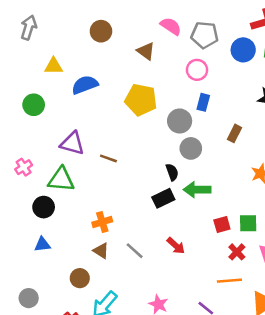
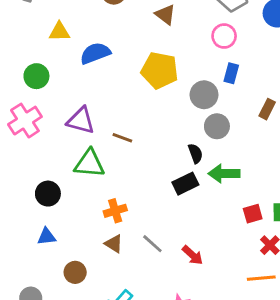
pink cross: (24, 167) -> (25, 121), moved, size x1.6
green triangle: (61, 180) -> (89, 164), moved
red arrow: (176, 246) -> (193, 255), moved
brown circle: (80, 278) -> (75, 272), moved

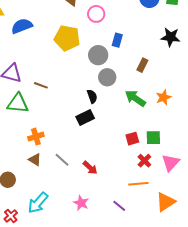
pink circle: (224, 36) -> (96, 14), moved
green arrow: (224, 174) -> (135, 98), moved, turned 35

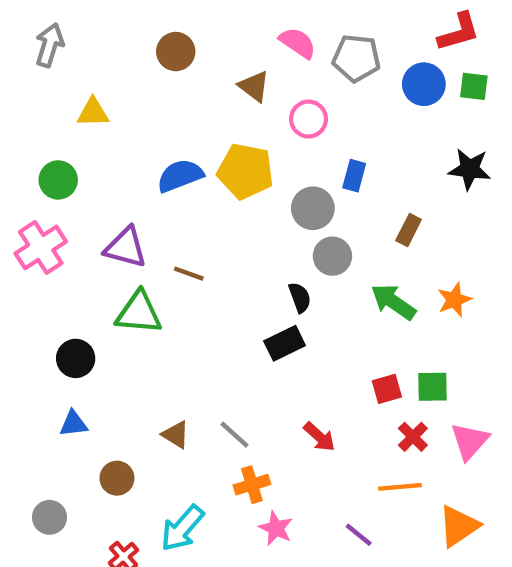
blue semicircle: (22, 26) -> (180, 176), moved
orange cross: (36, 137) -> (252, 485), moved
red arrow: (90, 168) -> (319, 437), moved

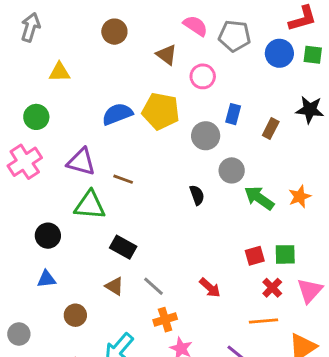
brown rectangle: (409, 230) -> (271, 129), moved
gray circle: (332, 256) -> (232, 170), moved
black rectangle: (285, 343) -> (123, 247), moved, turned 55
gray circle: (49, 517) -> (19, 334), moved

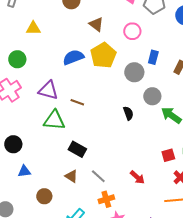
brown triangle: (167, 55) -> (96, 24), moved
yellow pentagon: (161, 111) -> (103, 55), turned 30
black circle: (48, 236) -> (13, 144), moved

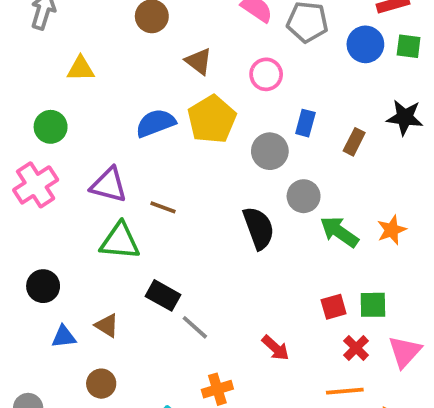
black semicircle: (128, 113) -> (259, 228), size x1.6
brown triangle: (71, 176) -> (107, 325), moved
gray line: (98, 176) -> (195, 327), moved

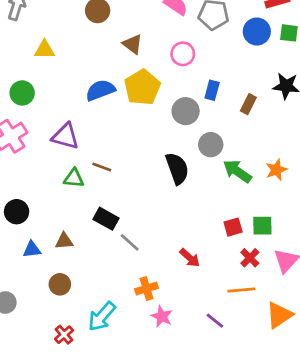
brown line: (163, 207) -> (102, 167), moved
green triangle: (120, 241) -> (74, 178), size x0.7
brown triangle: (107, 325) -> (64, 241), turned -36

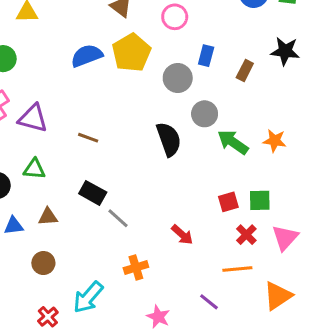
purple triangle: (65, 136) -> (33, 118), moved
orange star: (276, 170) -> (275, 141), turned 30
green triangle: (74, 178) -> (34, 169), moved
pink star: (162, 316) -> (158, 317), moved

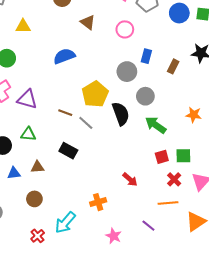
yellow pentagon: (131, 53) -> (95, 94), moved
green arrow: (233, 142) -> (156, 125), moved
gray line: (118, 218) -> (86, 123), moved

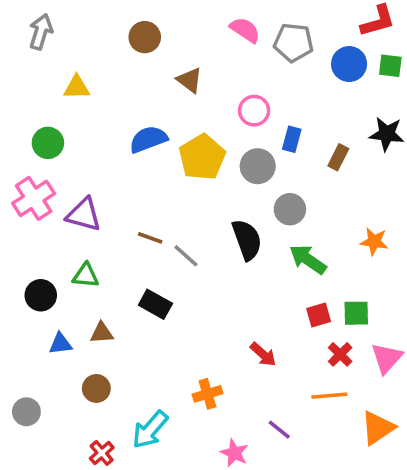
pink circle: (125, 29) -> (254, 111), moved
yellow pentagon: (95, 94) -> (202, 157), moved
purple line: (148, 226) -> (279, 430), moved

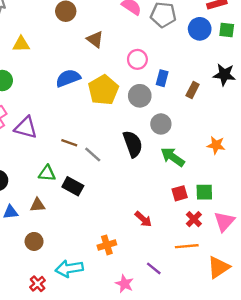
green triangle: (86, 276) -> (47, 173), moved
cyan arrow: (150, 430) -> (69, 268), turned 40

